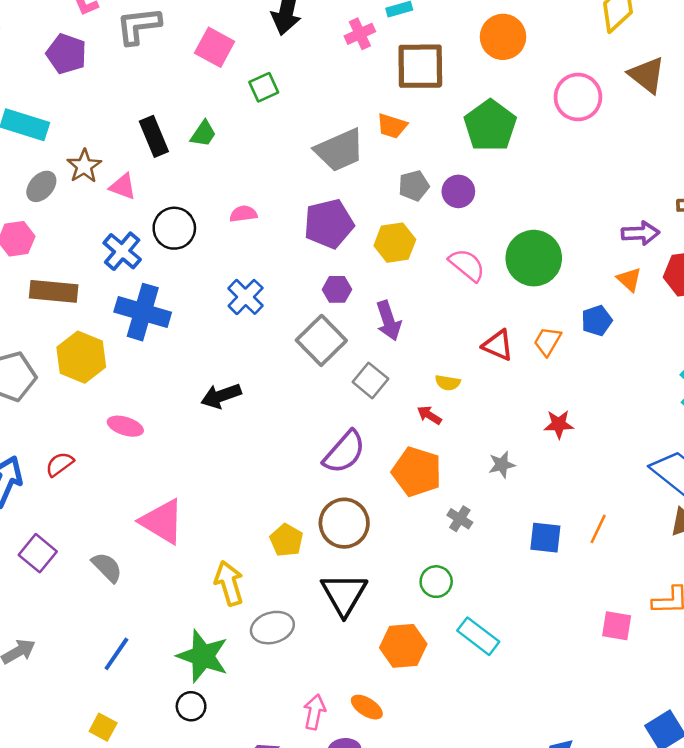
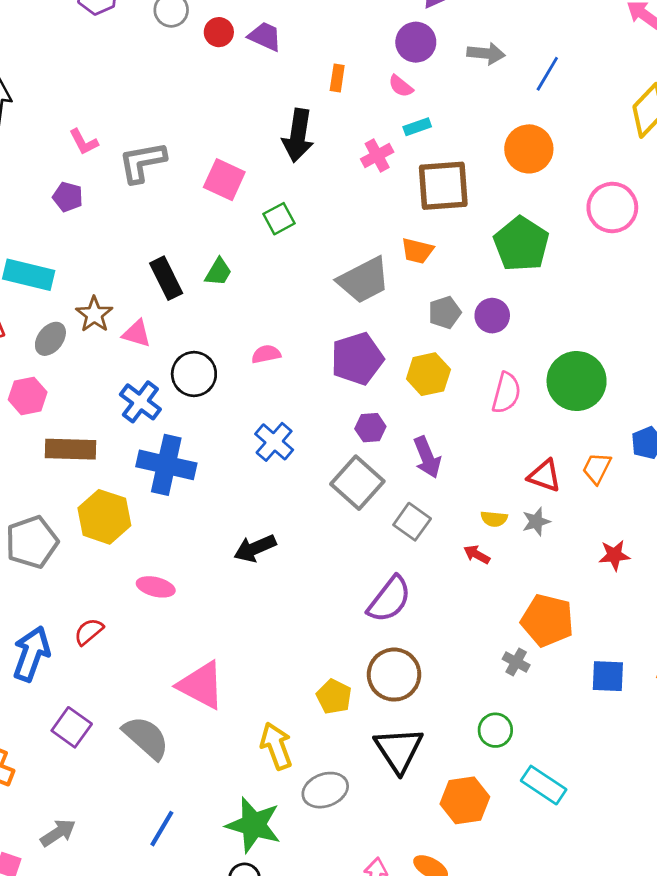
purple pentagon: (66, 54) -> (68, 197), size x0.7
pink semicircle: (467, 265) -> (506, 393), turned 69
gray star: (502, 465) -> (536, 522), moved
orange pentagon: (417, 472) -> (547, 620), moved
gray semicircle: (107, 567) -> (146, 738), size x1.4

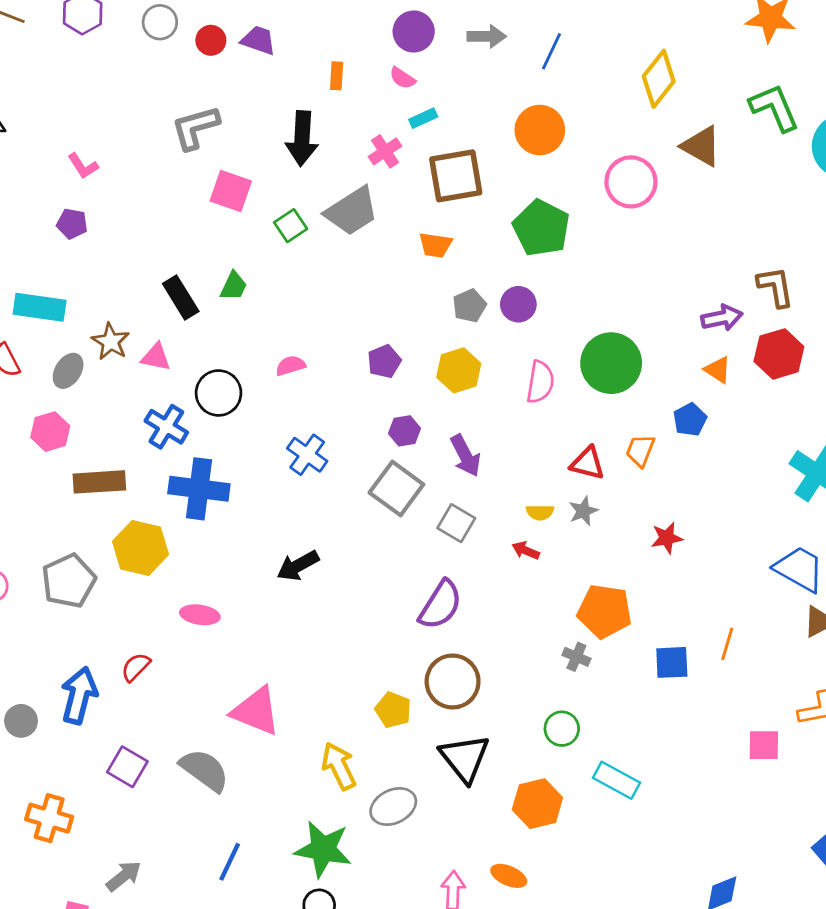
gray L-shape: (142, 162) -> (195, 128), moved
gray trapezoid: (364, 280) -> (352, 211), moved
purple pentagon: (357, 359) -> (384, 361), size x0.6

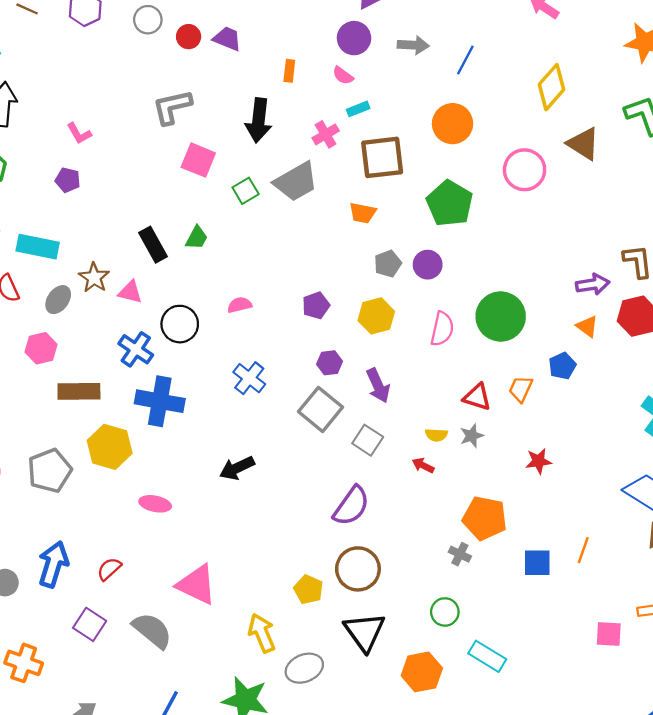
red semicircle: (136, 667) -> (109, 569), moved

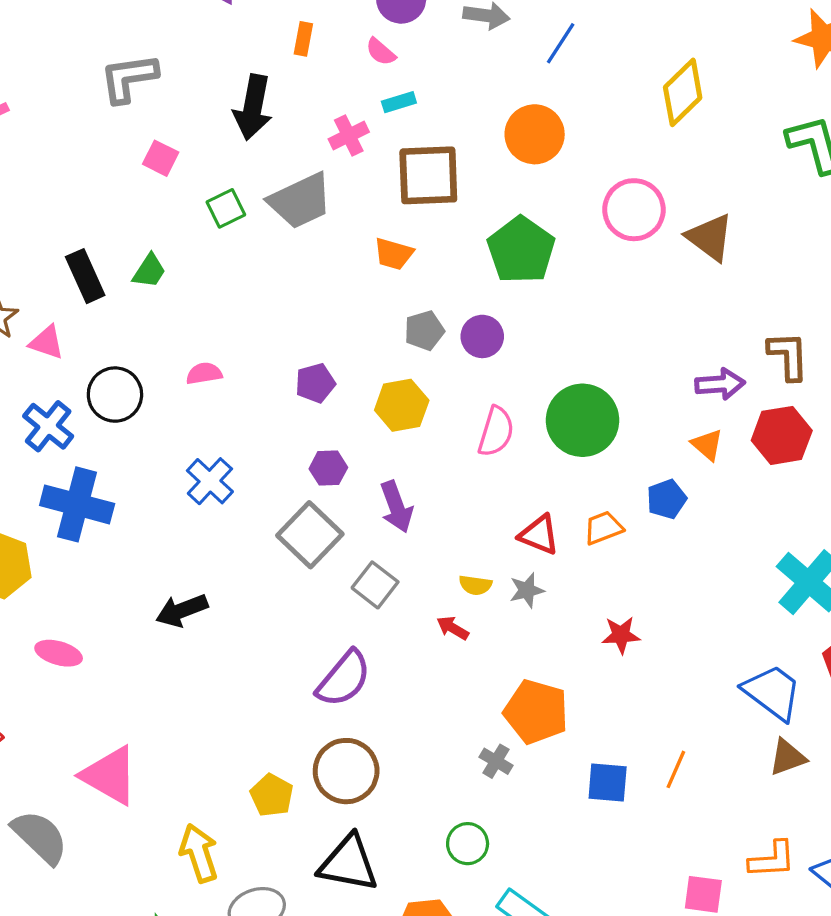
brown triangle: (583, 144) -> (710, 237), moved
pink square: (198, 160) -> (161, 158), size x0.7
orange trapezoid: (521, 389) -> (603, 528), turned 40
black triangle: (365, 632) -> (348, 863), turned -48

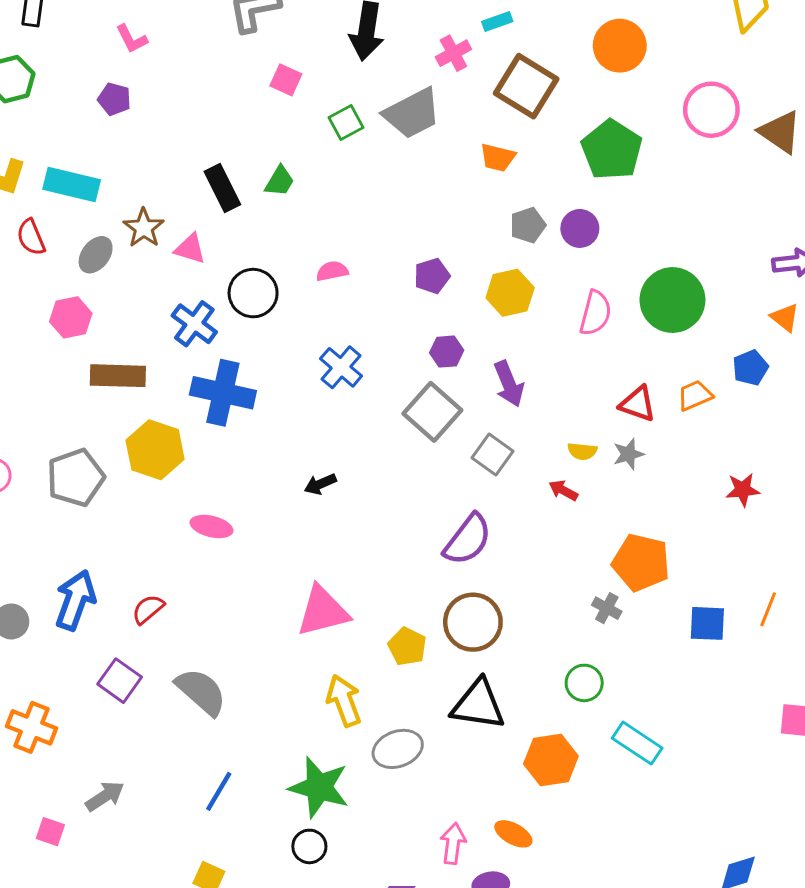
brown square: (428, 175) -> (526, 86), turned 36
black arrow: (182, 610) -> (320, 484), size x0.7
red star: (621, 635) -> (743, 490), moved
pink triangle: (110, 775) -> (323, 611), moved, turned -42

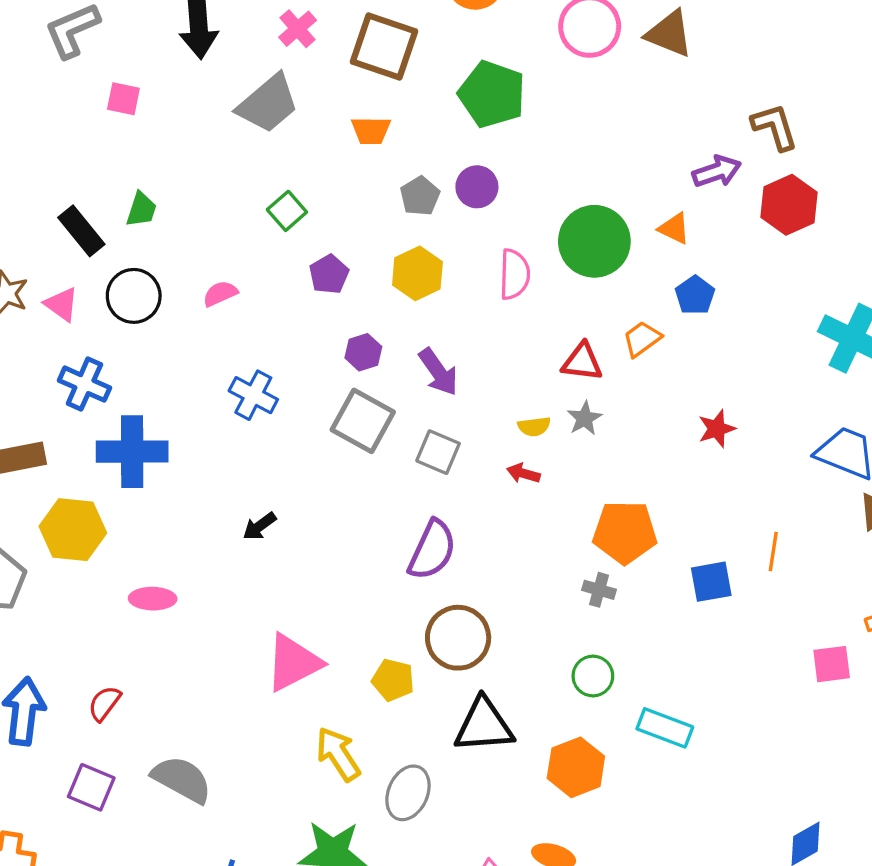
green square: (346, 123) -> (287, 211), moved
pink triangle: (190, 249) -> (61, 304), turned 32
black circle: (253, 293) -> (134, 296), moved
orange triangle: (785, 318) -> (674, 228), moved
gray ellipse: (398, 749) -> (408, 793), turned -33

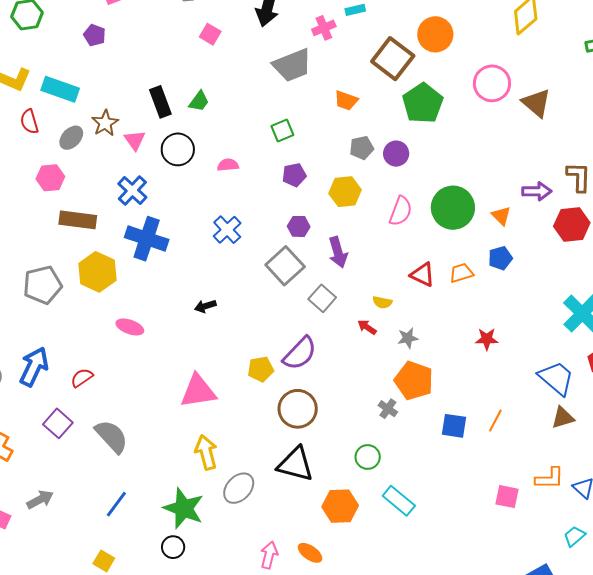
brown square: (384, 46) -> (393, 59), moved
gray star: (585, 418) -> (408, 338), moved
yellow pentagon: (393, 680) -> (261, 369), moved, turned 30

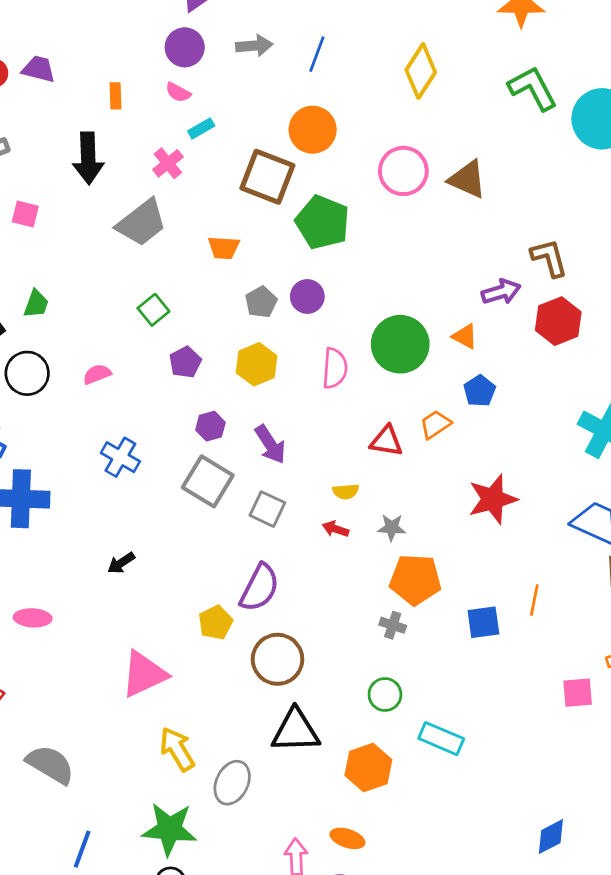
gray star: (408, 338) -> (392, 528), turned 30
red star: (487, 339) -> (493, 499), size x1.6

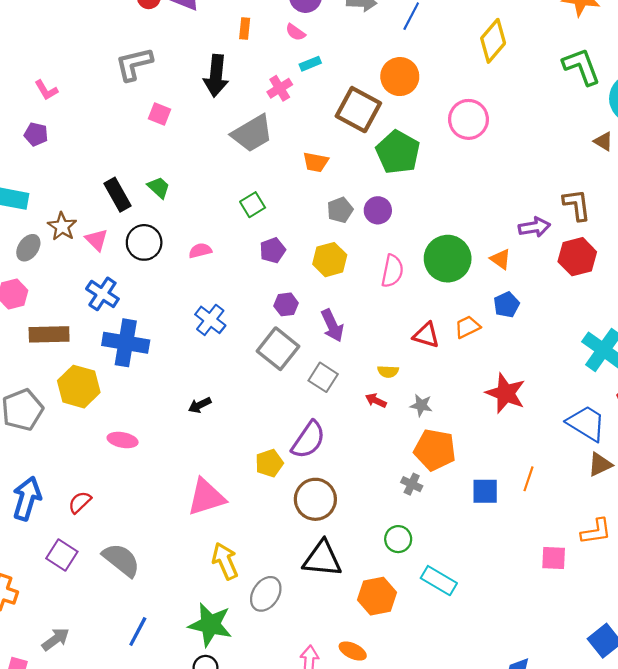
brown triangle: (467, 179) -> (603, 141), moved, size x0.6
green trapezoid: (36, 304) -> (159, 187), turned -75
red star: (493, 499) -> (506, 393), turned 30

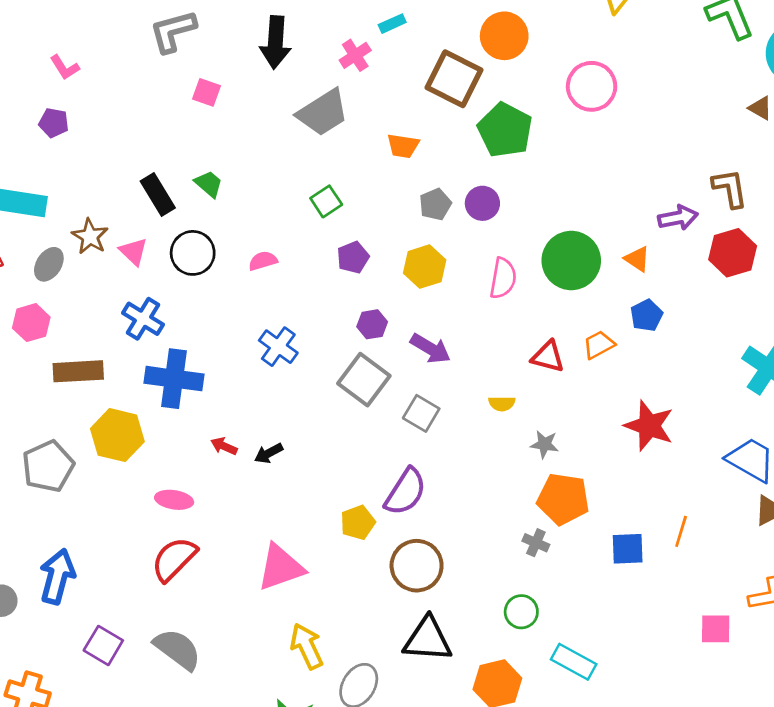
purple arrow: (332, 325) -> (431, 349), turned -32
red arrow: (376, 401) -> (224, 446), moved
red semicircle: (80, 502) -> (174, 559), moved, size x1.6

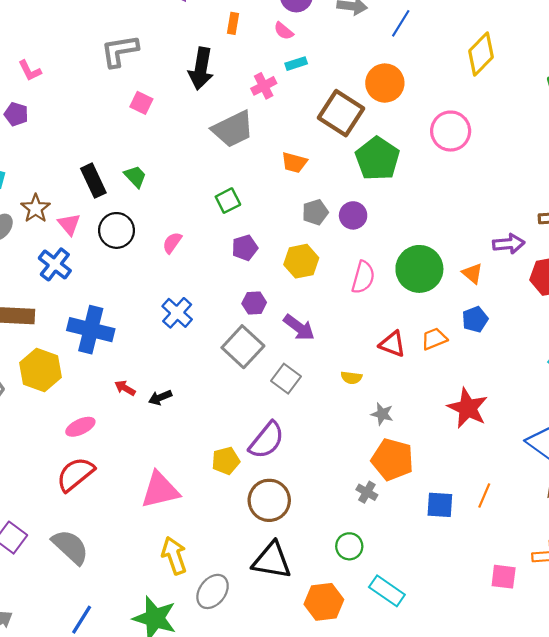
pink semicircle: (263, 261) -> (172, 243), turned -45
blue cross: (143, 319) -> (55, 264), moved
pink ellipse: (174, 500) -> (80, 427), turned -40

